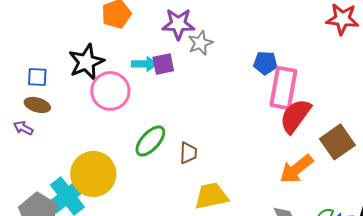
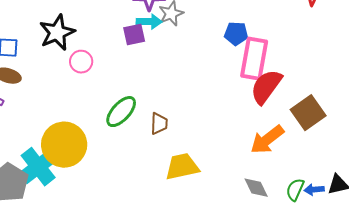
cyan arrow: (144, 64) -> (149, 22), moved
pink circle: (110, 91) -> (81, 62), size x0.6

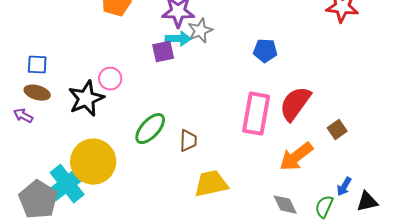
black star: (57, 33) -> (86, 99), moved
pink rectangle: (254, 59) -> (256, 114), moved
brown square: (308, 113) -> (337, 130), size x0.6
blue arrow: (314, 190) -> (344, 187), moved, turned -54

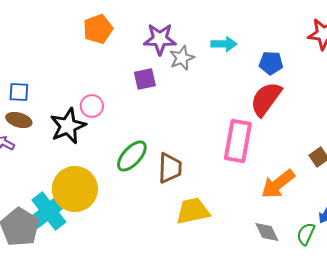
cyan arrow: (178, 39) -> (224, 44), moved
blue pentagon: (265, 51) -> (271, 63), moved
red semicircle: (295, 104) -> (266, 99), moved
brown trapezoid: (188, 141) -> (170, 168), size x1.4

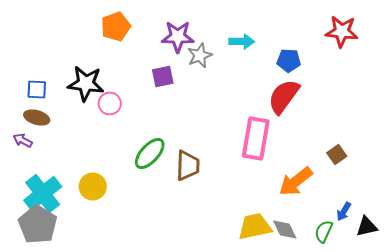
black star: (68, 126) -> (86, 84), moved, turned 30
yellow circle: (75, 189) -> (93, 186), size x0.6
cyan cross: (49, 211) -> (43, 194), moved
yellow trapezoid: (193, 211) -> (255, 226), moved

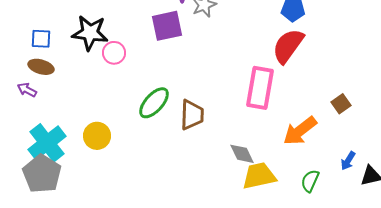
purple square: (163, 76) -> (167, 26), size x1.4
gray diamond: (285, 230) -> (242, 154), moved
green semicircle: (324, 232) -> (310, 181), moved

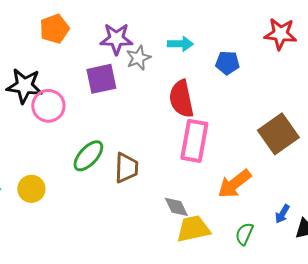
red semicircle: (288, 46) -> (181, 99), moved, turned -48
pink circle: (114, 53) -> (48, 106), size x1.4
brown square: (341, 104) -> (278, 134), moved, size x2.0

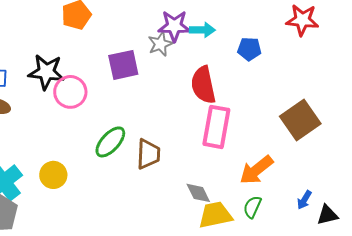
purple star: (116, 39) -> (174, 26), moved
green semicircle: (244, 234) -> (252, 207), moved

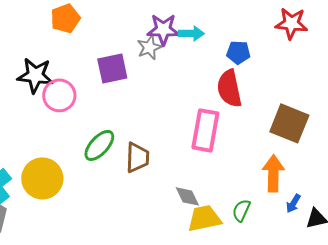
red semicircle: (203, 85) -> (229, 88), moved
brown square: (300, 120) -> (289, 123), turned -33
orange arrow: (256, 170) -> (273, 173), moved, turned 129
yellow circle: (53, 175) -> (42, 178), size x1.5

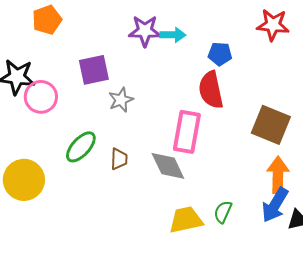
gray star: (149, 47) -> (121, 100), moved
brown trapezoid: (137, 157) -> (119, 159), size x0.7
orange arrow: (273, 173) -> (278, 175), moved
gray diamond: (187, 196) -> (168, 166), moved, size x1.4
blue arrow: (293, 203) -> (275, 205), size x1.8

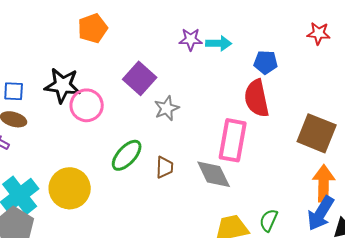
red star: (273, 25) -> (319, 33), size x0.7
purple star: (145, 31) -> (191, 39), size x0.7
purple square: (94, 70) -> (140, 78), turned -36

